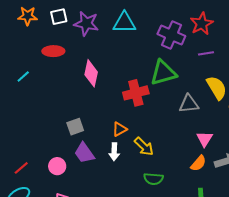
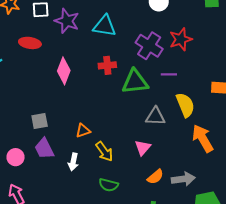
purple line: (206, 53) -> (169, 74), moved
red cross: (136, 93) -> (107, 65), moved, size x0.7
pink triangle: (205, 139) -> (143, 148), moved
white arrow: (114, 152) -> (73, 162), moved

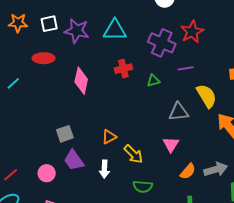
green triangle: (135, 82) -> (153, 81), size x0.5

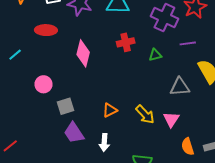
yellow arrow: (133, 154) -> (145, 115), moved
orange semicircle: (188, 171) -> (188, 147), turned 120
pink circle: (47, 173) -> (43, 84), moved

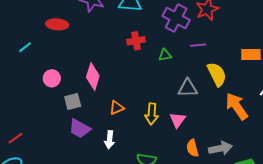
pink diamond: (83, 53) -> (93, 77), moved
yellow arrow: (145, 115) -> (152, 114), turned 45
purple trapezoid: (74, 133) -> (80, 128), turned -30

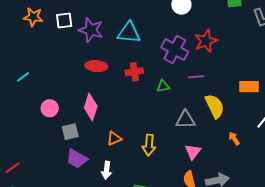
red ellipse: (57, 24) -> (96, 66), moved
orange arrow: (237, 106) -> (234, 138), size x0.5
pink triangle: (178, 120) -> (193, 152), moved

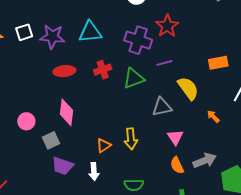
green triangle: (163, 86) -> (134, 78), size x1.6
orange triangle: (114, 138) -> (104, 145), moved

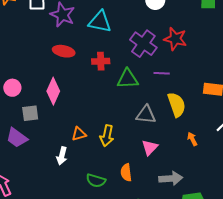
red star: (167, 26) -> (175, 39), turned 30
orange semicircle: (177, 165) -> (126, 173), moved
purple trapezoid: (62, 166) -> (17, 138), moved

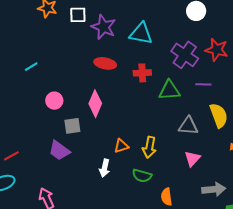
orange semicircle: (126, 173) -> (167, 197), moved
green semicircle: (96, 181) -> (142, 176), moved

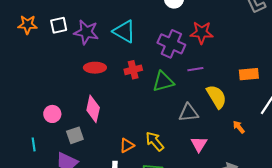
cyan triangle: (141, 34) -> (124, 31), turned 30
cyan line: (31, 67) -> (34, 144), moved, turned -56
yellow arrow: (149, 147) -> (155, 141), turned 140

